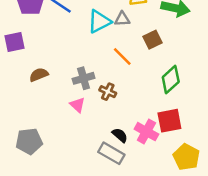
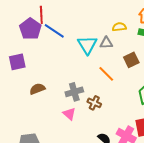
cyan triangle: (99, 21) -> (87, 45), turned -35

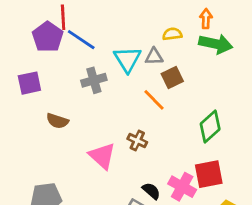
brown square: (131, 60) -> (172, 77), moved
brown semicircle: (37, 89) -> (57, 121), turned -140
gray cross: (74, 92) -> (94, 80), moved
pink triangle: (69, 114) -> (102, 156), size x1.5

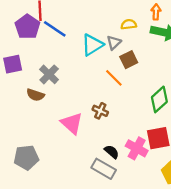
gray triangle: (154, 56) -> (114, 43), turned -42
cyan triangle: (127, 59) -> (92, 45), turned 30
gray cross: (94, 80) -> (49, 74), moved, turned -30

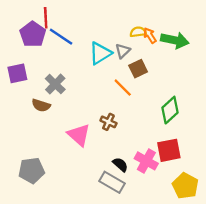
orange arrow: (156, 12) -> (150, 35), moved, turned -35

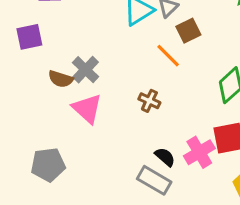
gray cross: (55, 84) -> (86, 70), moved
pink triangle: (79, 135) -> (87, 109), moved
pink cross: (146, 161) -> (199, 152), turned 30

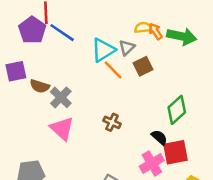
orange line: (168, 56) -> (113, 70), moved
brown semicircle: (61, 79) -> (40, 86), moved
black semicircle: (165, 157) -> (159, 137), moved

